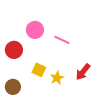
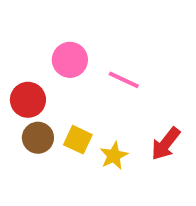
brown circle: (13, 87) -> (38, 138), moved

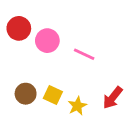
red circle: (28, 100) -> (19, 28), moved

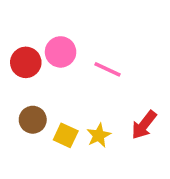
red circle: (19, 28) -> (26, 62), moved
yellow square: (53, 95) -> (66, 135), moved

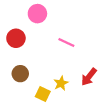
pink circle: (61, 52) -> (37, 14), moved
yellow square: (66, 135) -> (43, 94), moved

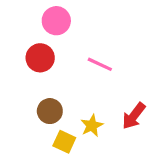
red circle: (16, 38) -> (40, 58), moved
brown circle: (20, 74) -> (50, 111), moved

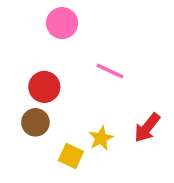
red circle: (40, 58) -> (44, 87), moved
brown circle: (50, 111) -> (35, 122), moved

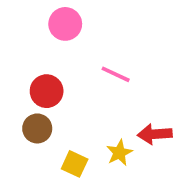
red arrow: (147, 128) -> (155, 134), turned 48
yellow star: (101, 138) -> (119, 153), moved

